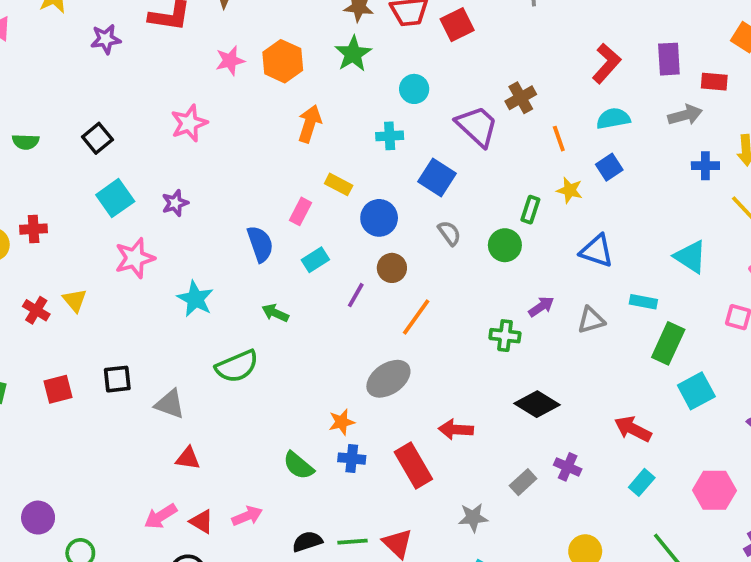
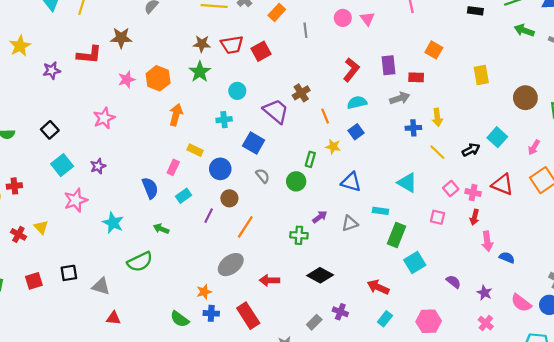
red arrow: (456, 429) -> (269, 280), moved

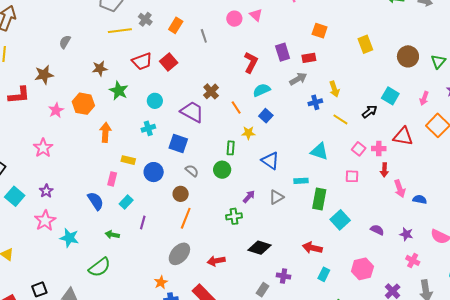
brown star: (202, 44) -> (100, 68), moved
blue triangle: (351, 182) -> (270, 161), turned 30
brown circle: (229, 198) -> (181, 194), moved
pink star: (76, 200) -> (45, 221), moved
purple line: (209, 216) -> (143, 222), moved

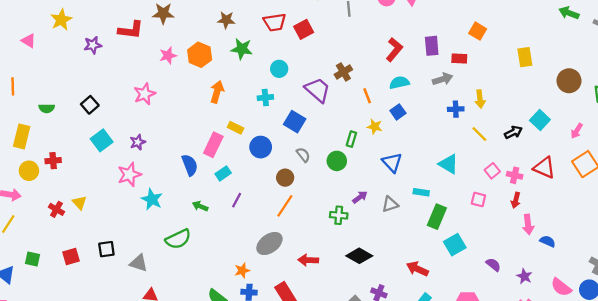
green star: (119, 91) -> (242, 49), turned -30
pink rectangle: (112, 179) -> (213, 145), size x1.5

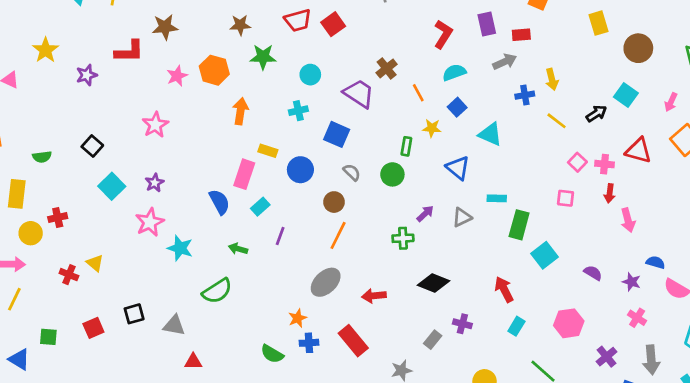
brown circle: (569, 81) -> (638, 48), moved
cyan triangle: (449, 164) -> (490, 134), moved
blue semicircle: (548, 241) -> (656, 262), moved
red arrow: (417, 269) -> (504, 289), turned 45

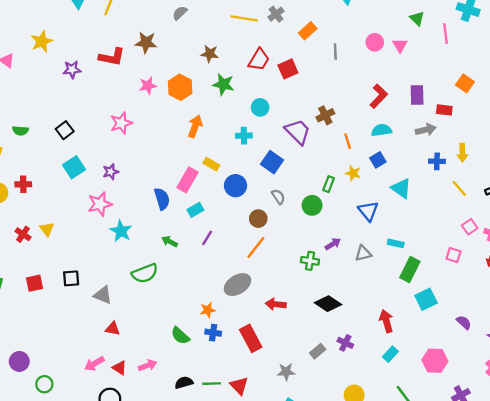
red trapezoid: (298, 20) -> (259, 60), turned -55

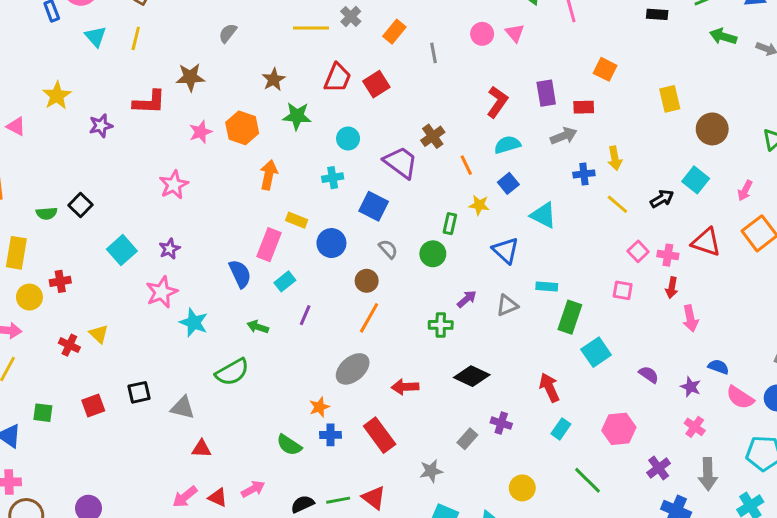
brown star: (210, 54) -> (274, 79), turned -30
black square: (65, 130) -> (81, 205), moved

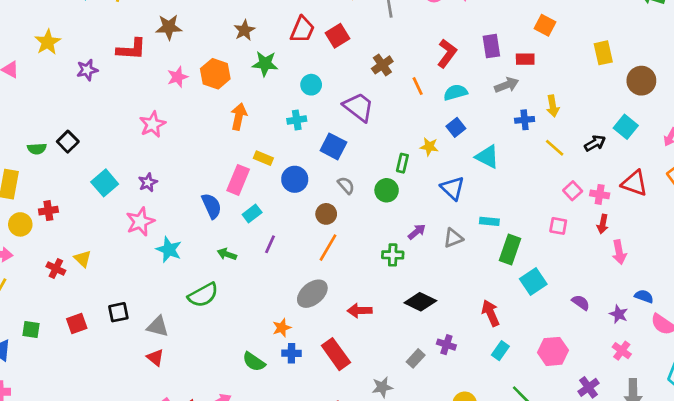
brown cross: (433, 136) -> (382, 65), moved
orange line: (466, 165) -> (418, 86), moved
red triangle: (201, 449) -> (155, 358), moved, turned 36

